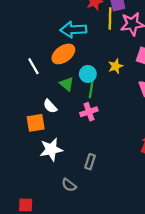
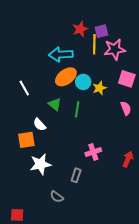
orange ellipse: (63, 54) -> (66, 77), moved
cyan circle: (88, 74) -> (83, 82), moved
pink cross: (89, 112) -> (93, 152), moved

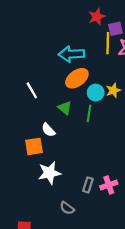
red star: (80, 29) -> (97, 17), moved
cyan circle: (83, 82) -> (96, 93), moved
pink cross: (93, 152) -> (109, 185), moved

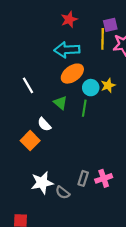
red star: (97, 17) -> (69, 19), moved
orange square: (34, 146) -> (30, 141), turned -36
white star: (49, 173) -> (42, 183), moved
gray semicircle: (67, 208) -> (63, 192), moved

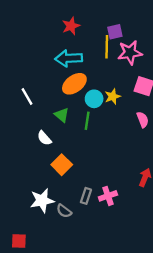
orange square: (30, 141) -> (62, 165), moved

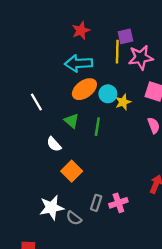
cyan circle: (94, 99) -> (108, 94), moved

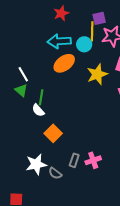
cyan circle: (108, 94) -> (84, 44), moved
yellow star: (123, 102) -> (97, 74), size x1.5
green triangle: (72, 121) -> (21, 90), moved
green line: (97, 127) -> (41, 97), moved

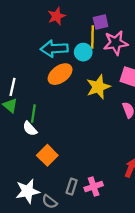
white line: (23, 74) -> (12, 87), turned 42

